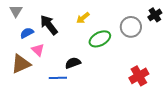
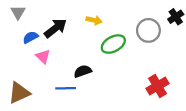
yellow arrow: (83, 18) -> (94, 20), turned -128
black arrow: (49, 25) -> (55, 28), turned 90
brown triangle: (21, 64) -> (19, 93), moved

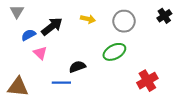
gray circle: (148, 30) -> (124, 21), moved
green ellipse: (113, 44) -> (114, 52), moved
brown triangle: (19, 93) -> (18, 87), turned 30

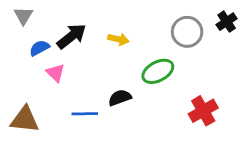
yellow arrow: (88, 19) -> (118, 39), moved
gray circle: (124, 21) -> (187, 32), moved
black semicircle: (77, 67) -> (120, 98), moved

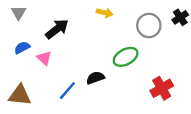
yellow arrow: (118, 39) -> (105, 13), moved
blue semicircle: (39, 48) -> (22, 48), moved
blue line: (85, 114) -> (67, 91), turned -48

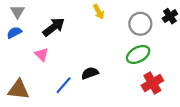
yellow arrow: (105, 13) -> (99, 12), turned 48
blue semicircle: (22, 48) -> (14, 33), moved
green ellipse: (126, 57) -> (138, 54), moved

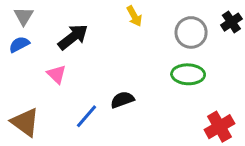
green ellipse: (138, 54) -> (188, 74), turned 30
red cross: (152, 83) -> (219, 127), moved
brown triangle: (19, 90) -> (25, 122), turned 30

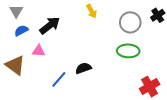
blue semicircle: (19, 44) -> (21, 31), moved
pink triangle: (57, 74) -> (39, 51), turned -40
brown triangle: (25, 122) -> (15, 65), moved

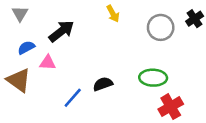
blue semicircle: (21, 31) -> (26, 48), moved
green ellipse: (128, 51) -> (153, 78), moved
red cross: (150, 87) -> (171, 107), moved

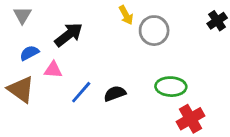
gray circle: (161, 27) -> (154, 31), moved
blue line: (73, 98) -> (81, 92), moved

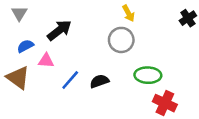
yellow arrow: (126, 15) -> (128, 13), moved
gray circle: (154, 31) -> (121, 40), moved
red cross: (190, 119) -> (165, 103), turned -35

